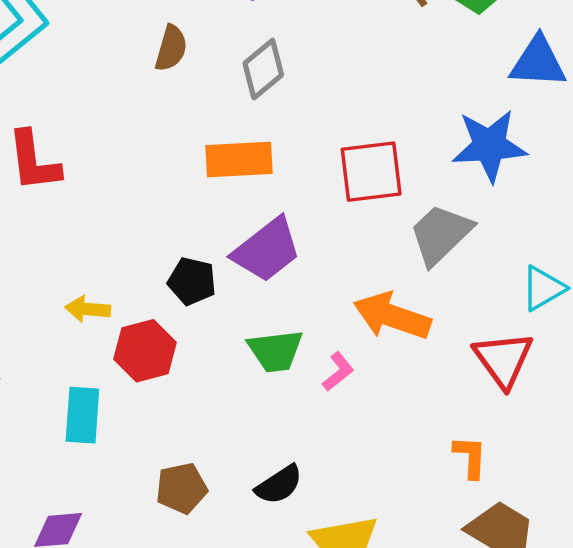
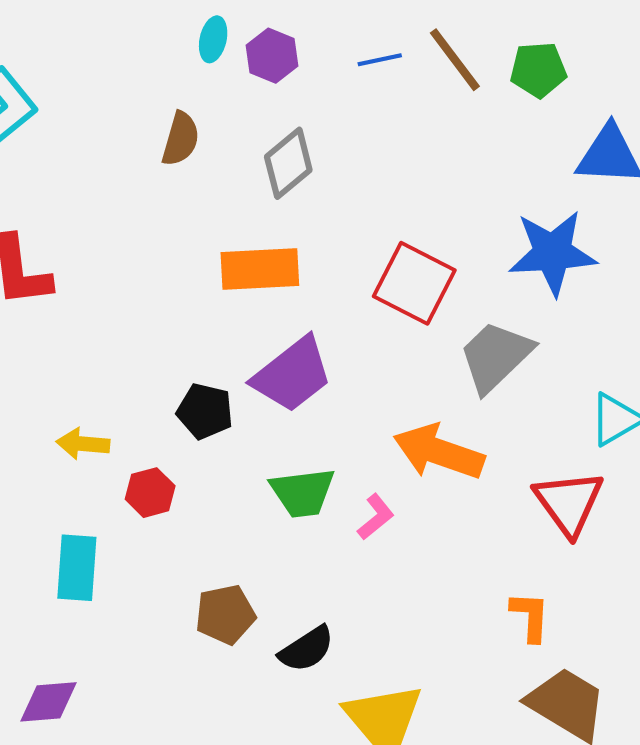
red square: (371, 172) -> (414, 283), turned 34
red hexagon: (145, 351) -> (150, 493), size x0.7
brown pentagon: (182, 488) -> (225, 614), moved

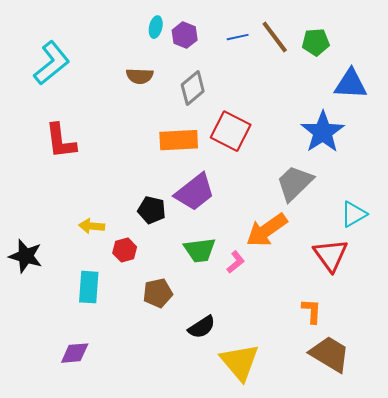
brown semicircle: (181, 139) -> (140, 76), turned 76
blue star: (552, 253) -> (323, 132), turned -30
red square: (414, 283) -> (231, 131), moved
orange arrow: (439, 452) -> (267, 230), turned -54
brown pentagon: (225, 614) -> (158, 293), moved

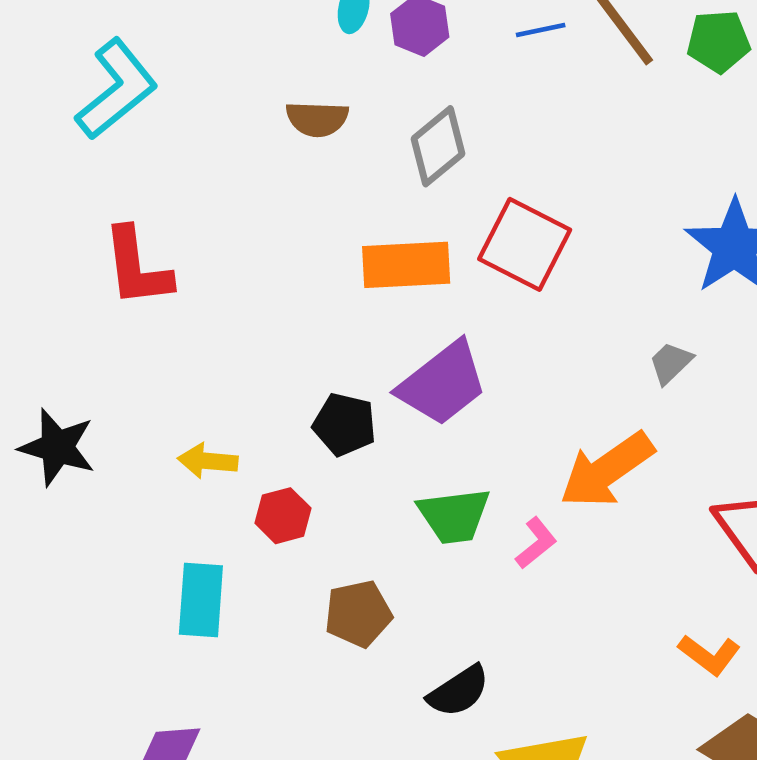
gray trapezoid: (295, 183) -> (671, 363), size x0.5
black star: (26, 256) -> (57, 447), moved
orange L-shape: (312, 311) -> (709, 655), turned 124

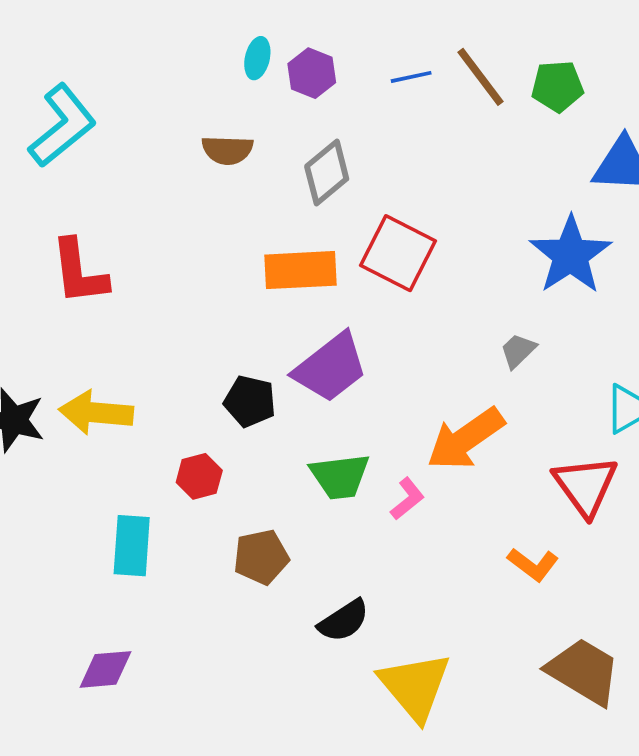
yellow arrow: (208, 461) -> (96, 413), moved, size x1.5
orange L-shape: (709, 655) -> (533, 564), moved

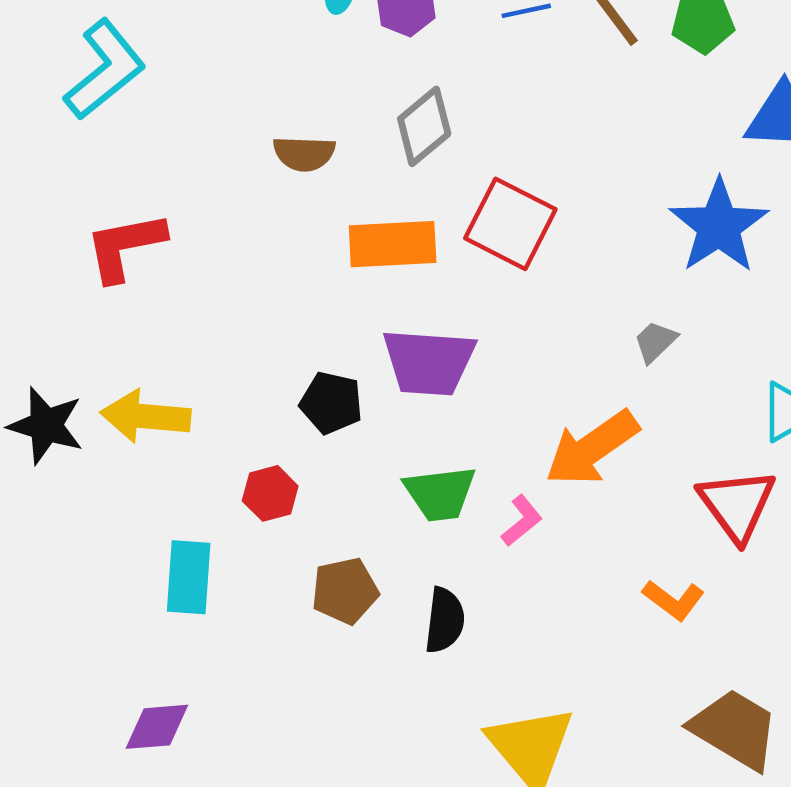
brown semicircle: (227, 150) -> (304, 154), moved
red L-shape: (79, 272) -> (125, 246), turned 86
purple trapezoid: (330, 368) -> (429, 362), turned 42
black semicircle: (344, 621) -> (445, 620), moved, turned -50

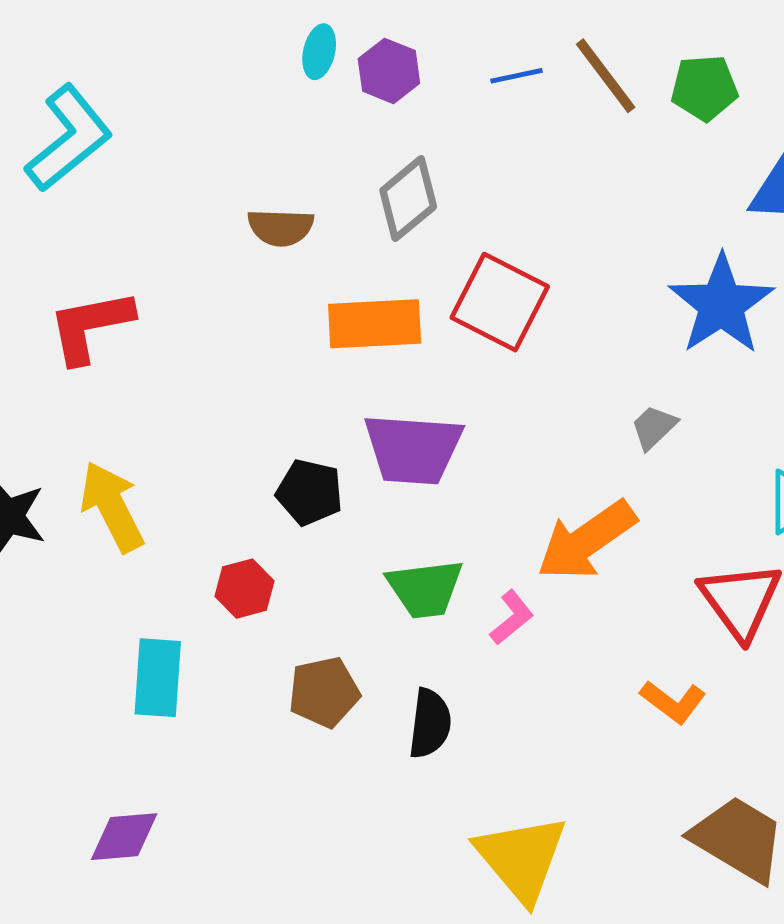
yellow arrow: (146, 416) -> (112, 507), turned 58

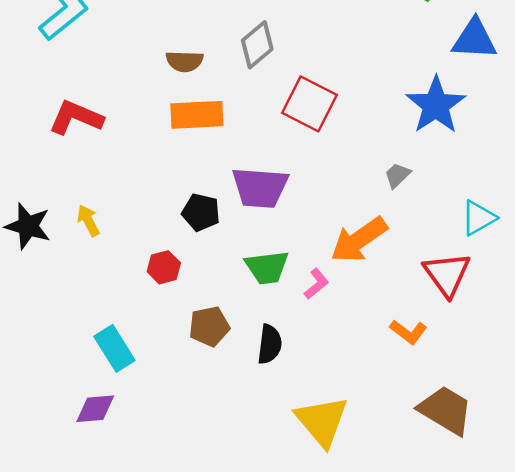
orange rectangle: (375, 324) -> (197, 115), moved
red L-shape: (90, 326) -> (76, 118), turned 34
yellow arrow: (112, 507) -> (88, 221), size x0.6
cyan rectangle: (158, 678) -> (114, 348), moved, turned -36

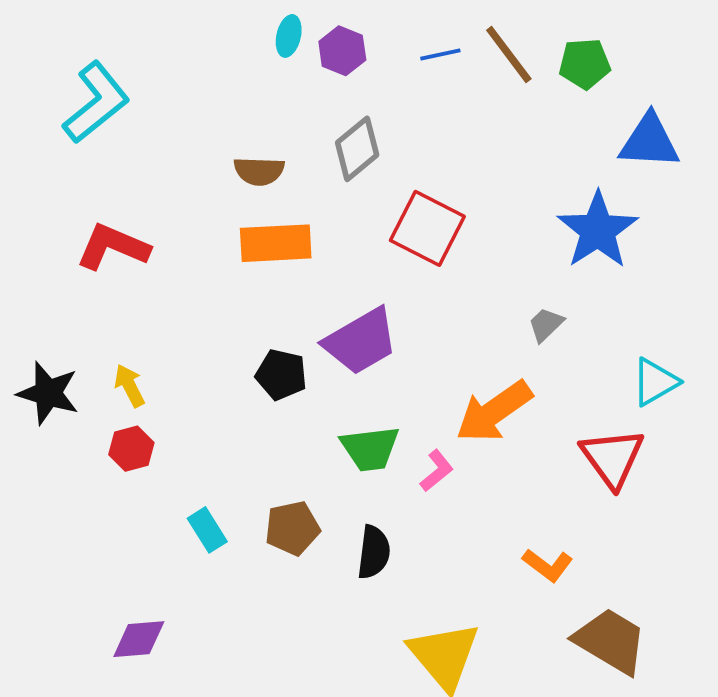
purple trapezoid: (260, 188) -> (361, 341), turned -34
red hexagon: (164, 267) -> (131, 449), moved
orange L-shape: (408, 332) -> (548, 565), moved
cyan rectangle: (114, 348) -> (207, 530), moved, size x0.7

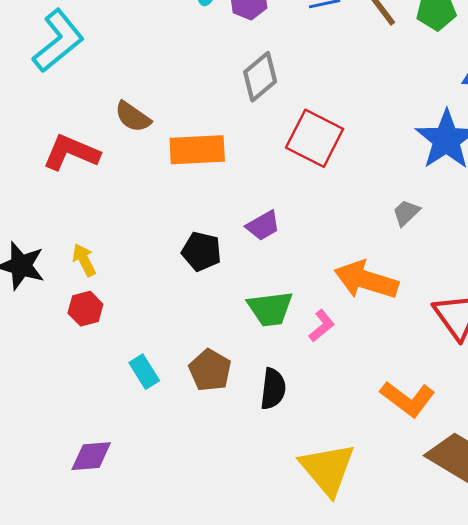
brown semicircle: (259, 171) -> (133, 117), moved, turned 33
purple trapezoid: (361, 341) -> (263, 226), size x0.6
orange arrow: (494, 412) -> (366, 280), turned 52
brown pentagon: (292, 528) -> (210, 370), turned -30
orange L-shape: (548, 565) -> (408, 399), size x1.4

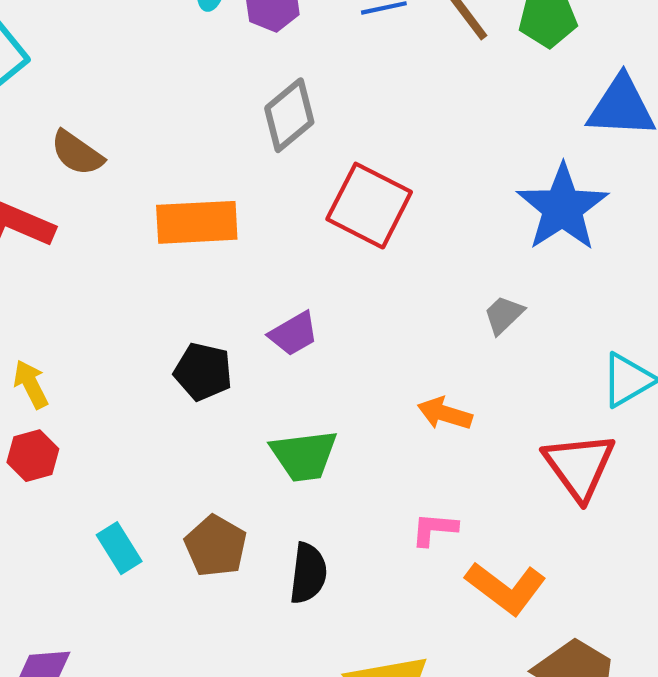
brown semicircle: (133, 117) -> (77, 153), moved
orange arrow: (366, 280) -> (445, 414), size x0.6
pink L-shape: (322, 326) -> (434, 529), moved, turned -136

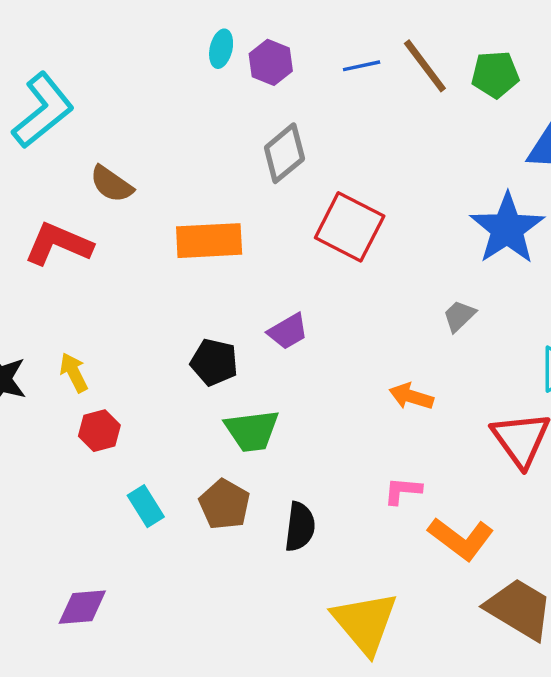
red hexagon: (33, 456) -> (99, 431), moved
green trapezoid: (304, 456) -> (252, 431), moved

